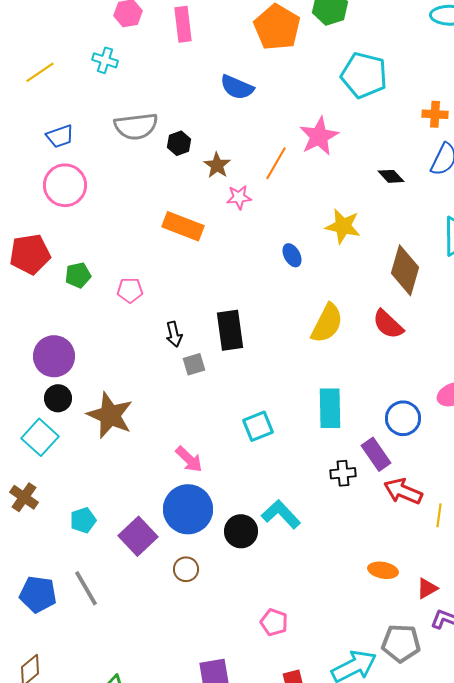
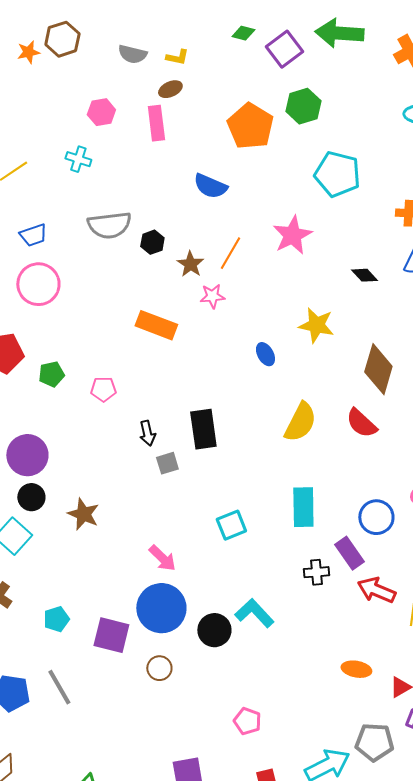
orange line: (276, 163) -> (230, 253), moved
brown star: (110, 415) -> (83, 514), size x0.7
purple square: (138, 536) -> (111, 635), turned -33

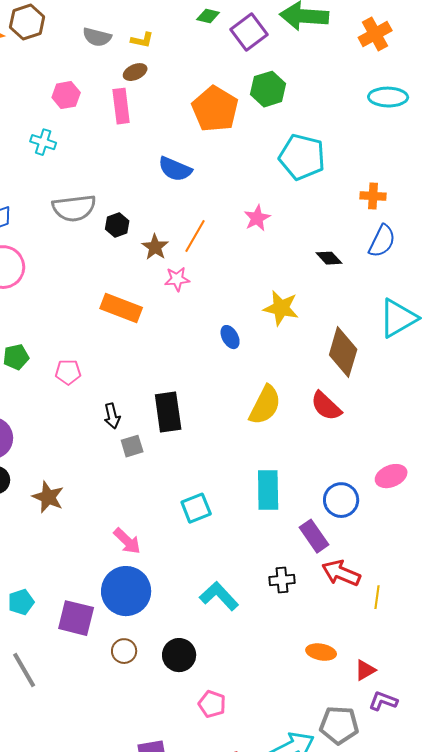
pink star: (292, 235) -> (257, 218), size x0.7
black cross: (316, 572) -> (282, 580), moved
black circle: (214, 630) -> (179, 655), moved

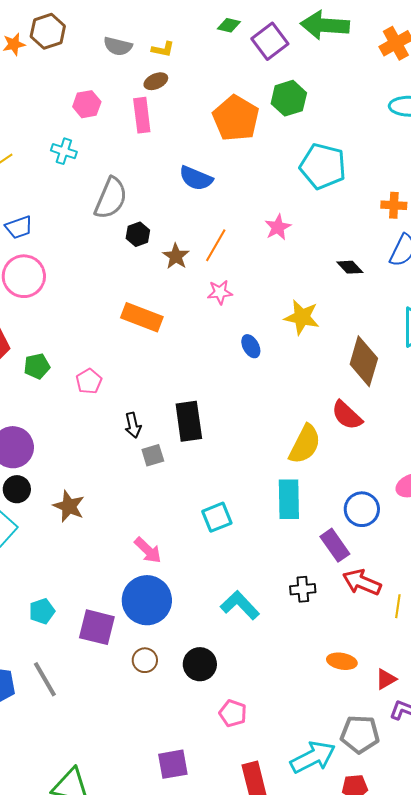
gray semicircle: (74, 208) -> (111, 198), moved, turned -60
pink star: (177, 279) -> (220, 292), moved
pink pentagon: (68, 372) -> (89, 381), turned -30
yellow semicircle: (265, 405) -> (305, 444), moved

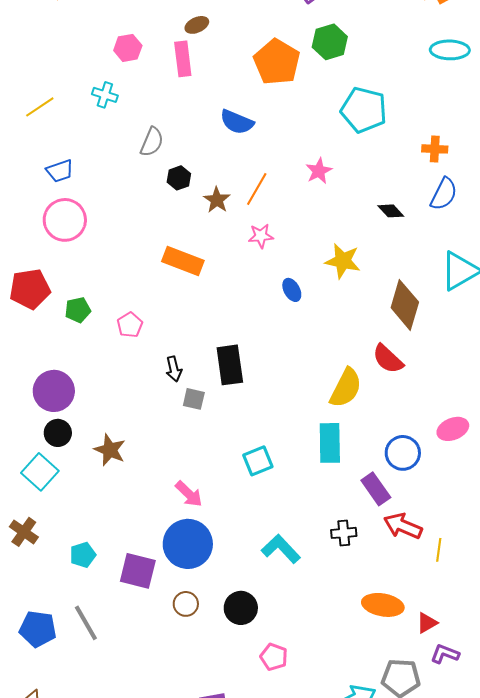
gray semicircle: (111, 198) -> (152, 142), size x0.7
gray square: (153, 455) -> (194, 399), turned 30
orange ellipse: (342, 661) -> (383, 605), size x1.4

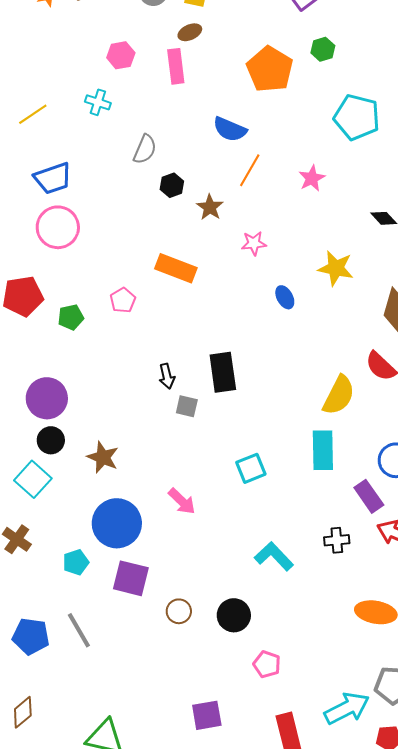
green hexagon: (330, 42) -> (323, 49), size x0.7
blue trapezoid: (60, 171) -> (53, 178), size x1.4
orange line: (257, 189) -> (250, 170), moved
pink pentagon: (130, 325) -> (123, 300), moved
blue circle: (188, 544) -> (117, 523), moved

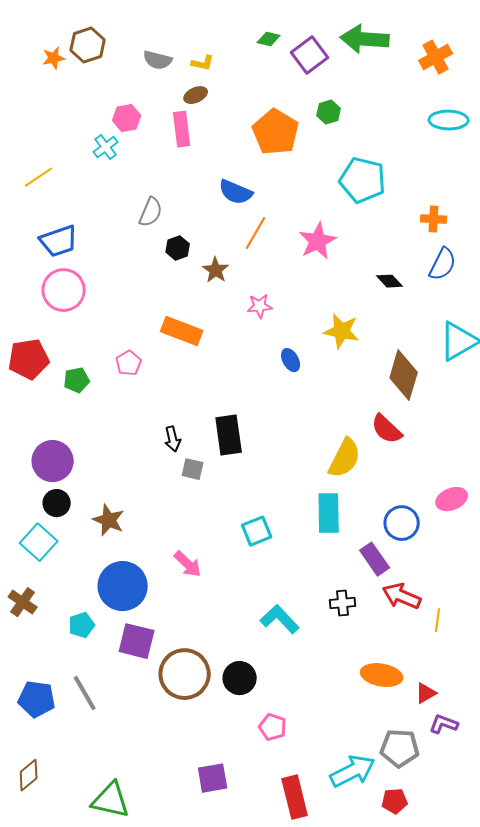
cyan cross: (98, 102) -> (106, 147), moved, turned 35
pink star: (312, 178) -> (318, 241), size x1.4
brown circle: (179, 611) -> (185, 674), size x2.0

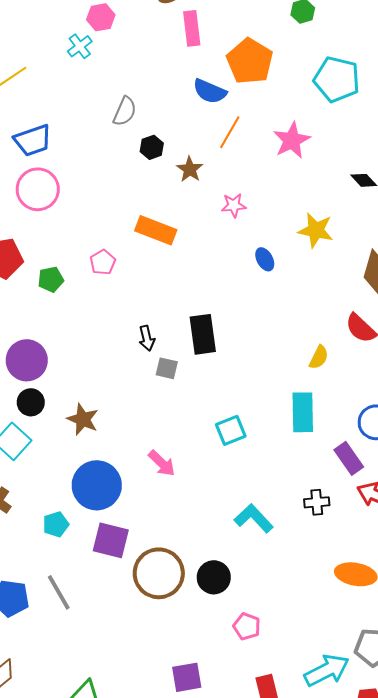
pink rectangle: (182, 129) -> (192, 28), moved
orange pentagon: (276, 132) -> (250, 61), moved
yellow semicircle: (345, 458) -> (319, 357), size x0.6

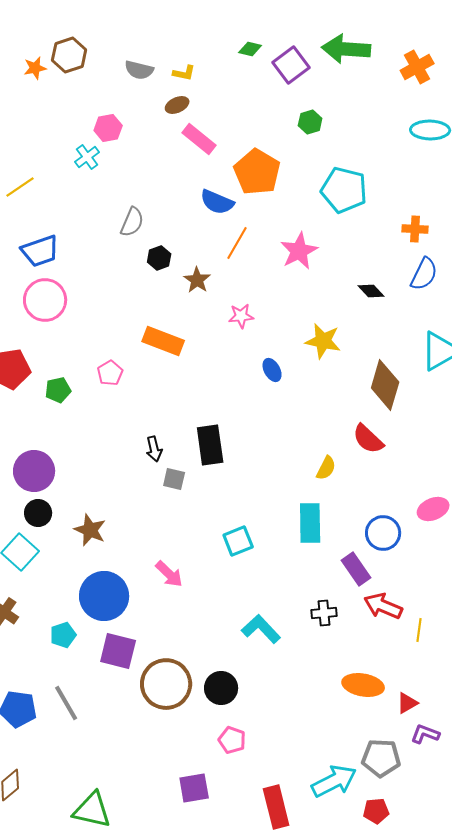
pink rectangle: (192, 28) -> (199, 139), turned -44
pink pentagon: (247, 626) -> (232, 740), moved

